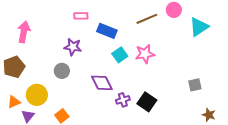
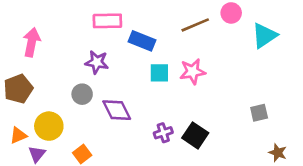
pink rectangle: (81, 16) -> (107, 21), size x1.5
cyan square: (120, 55) -> (159, 73), turned 35
purple diamond: (102, 83) -> (117, 110), moved

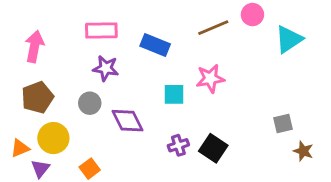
pink rectangle: (107, 21) -> (101, 31), moved
cyan square: (159, 73) -> (174, 94), moved
brown pentagon: (18, 89) -> (37, 97), moved
brown star: (278, 153) -> (303, 151), moved

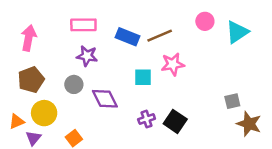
pink circle: (252, 15) -> (205, 21), moved
brown line: (213, 28) -> (160, 36), moved
brown star: (303, 151) -> (249, 124), size x1.5

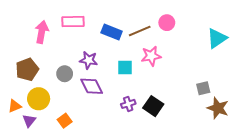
pink circle: (205, 21) -> (167, 23), moved
cyan triangle: (237, 32) -> (217, 38), moved
pink arrow: (29, 38) -> (42, 32), moved
purple star: (87, 56) -> (89, 60), moved

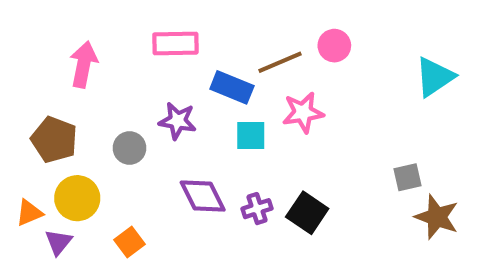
pink rectangle: (73, 22) -> (175, 43), moved
blue rectangle: (112, 32) -> (232, 87), moved
brown pentagon: (27, 70) -> (54, 140), turned -30
purple diamond: (92, 86) -> (203, 196), moved

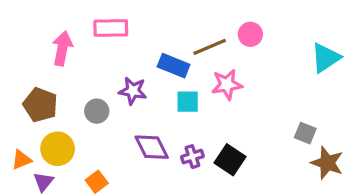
pink rectangle: (175, 43) -> (111, 28), moved
gray square: (407, 177) -> (305, 133), turned 35

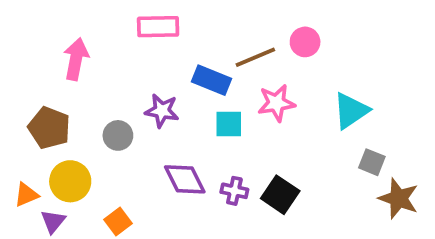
pink rectangle: (111, 28) -> (158, 27), moved
cyan triangle: (326, 58) -> (351, 111), moved
purple cross: (192, 157) -> (234, 191), turned 30

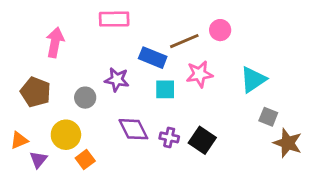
yellow circle: (70, 181) -> (66, 135), moved

